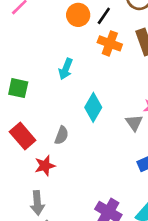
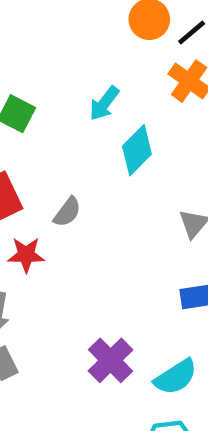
cyan diamond: (93, 107) -> (137, 150), moved

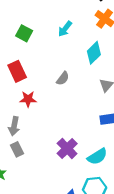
cyan diamond: (137, 150) -> (94, 53), moved
gray semicircle: (67, 212) -> (63, 78), moved

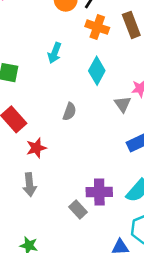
gray rectangle: (17, 149) -> (78, 210), moved
purple cross: (67, 149) -> (99, 192), turned -30

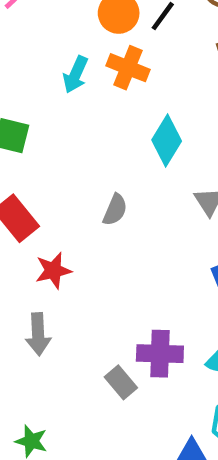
orange cross: (97, 27) -> (128, 68), moved
cyan arrow: (55, 53) -> (75, 75), moved

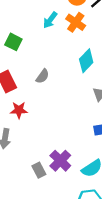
gray semicircle: (115, 210) -> (43, 76), moved
purple cross: (160, 354) -> (60, 161), turned 30

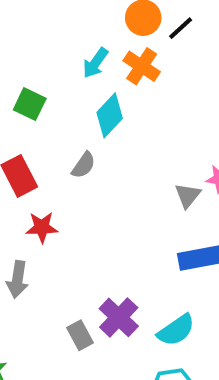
cyan diamond: (86, 61) -> (110, 115), moved

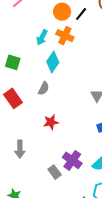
red star: (42, 227) -> (51, 122), moved

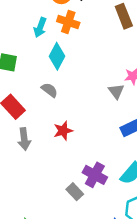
gray semicircle: (44, 88) -> (49, 90), turned -72
gray arrow: (20, 149) -> (24, 139), moved

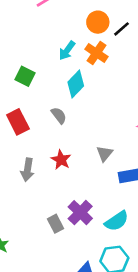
gray triangle: (116, 91) -> (104, 154), moved
red star: (63, 131) -> (61, 160), turned 30
gray arrow: (24, 139) -> (27, 170), moved

